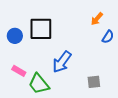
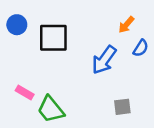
blue circle: (15, 36) -> (17, 25), moved
blue arrow: (62, 62) -> (104, 60), moved

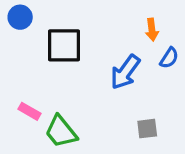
blue circle: (17, 25) -> (20, 17), moved
orange arrow: (126, 25) -> (152, 30), turned -48

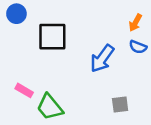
orange arrow: (152, 30) -> (135, 23), moved, turned 36
blue semicircle: (169, 58) -> (138, 47), turned 78

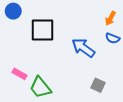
blue arrow: (102, 58) -> (83, 48), turned 90
gray square: (120, 105) -> (98, 85), turned 32

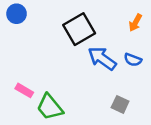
black square: (43, 30) -> (79, 29), moved, turned -30
blue semicircle: (113, 38) -> (133, 60), moved

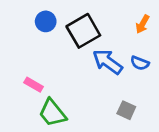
blue circle: (17, 14) -> (46, 21), moved
pink rectangle: (24, 90) -> (34, 85), moved

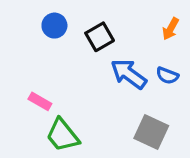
black square: (83, 31) -> (100, 37), size x0.7
gray square: (126, 110) -> (151, 132), size x1.5

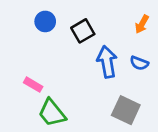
blue arrow: (129, 74) -> (107, 62), turned 44

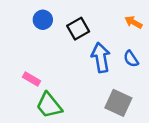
orange arrow: (142, 24) -> (133, 22), turned 90
blue semicircle: (139, 63) -> (131, 59), turned 36

